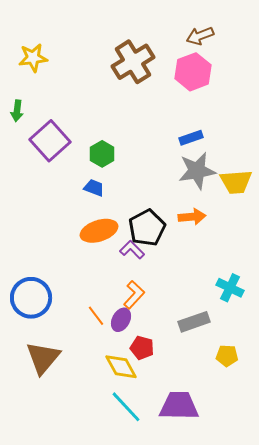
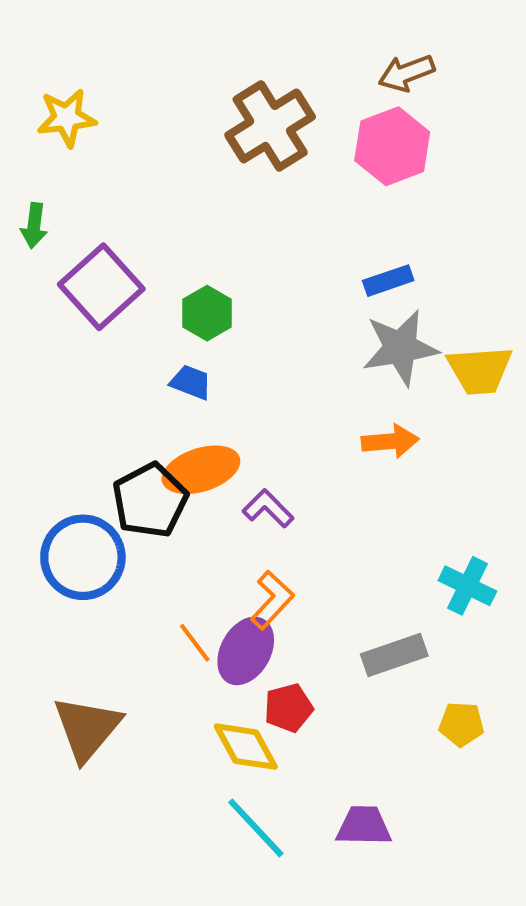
black pentagon: (147, 228) -> (150, 500), moved
blue circle: (31, 298) -> (83, 557), moved
purple ellipse: (121, 320) -> (246, 651), size x1.4
red pentagon: (142, 348) -> (288, 708), turned -30
purple trapezoid: (179, 406) -> (364, 826), size x0.7

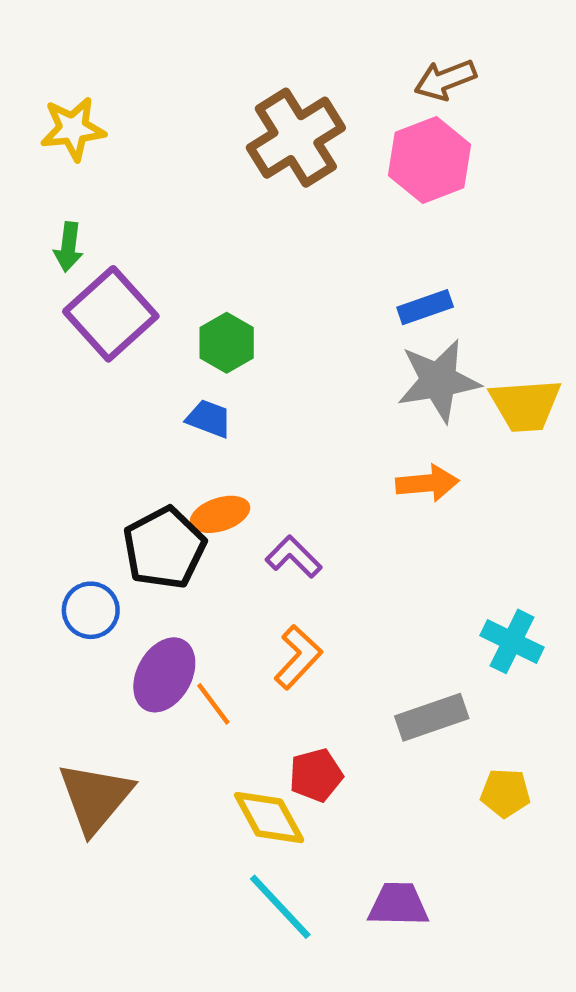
green arrow: (34, 226) -> (68, 247), moved
orange ellipse: (201, 470) -> (220, 514), size x0.7
blue circle: (83, 557) -> (91, 610), size x0.6
purple ellipse: (246, 651) -> (164, 675), moved

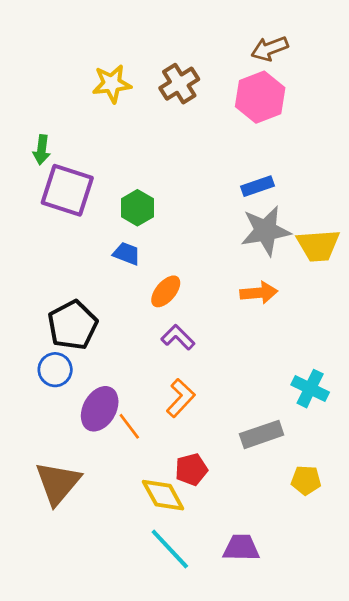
yellow star: (73, 129) -> (112, 84), moved
brown cross: (296, 138) -> (179, 84), size x0.7
purple square: (111, 314) -> (67, 190), turned -30
orange ellipse: (220, 514) -> (166, 291), moved, turned -32
black pentagon: (164, 548) -> (73, 325), moved

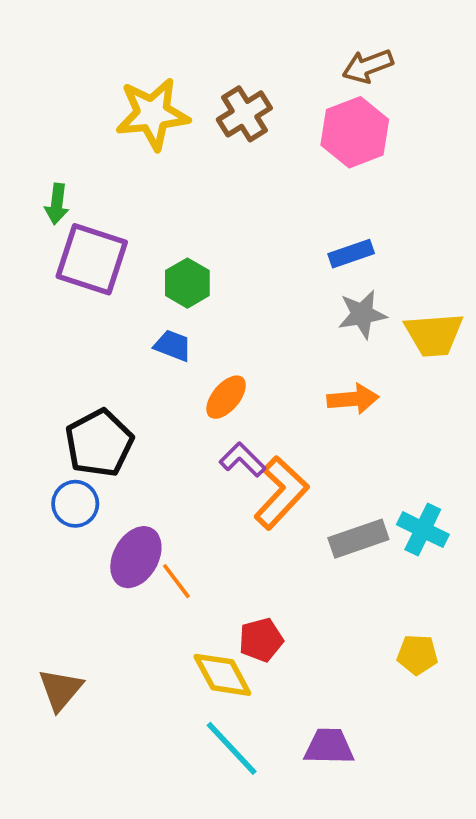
yellow star: (112, 84) -> (152, 114), size x1.4
gray star: (266, 231) -> (362, 314), size x0.7
orange L-shape: (181, 398) -> (281, 493), moved, size x1.4
gray rectangle: (262, 434) -> (358, 539), moved
brown triangle: (58, 483) -> (61, 690), moved, size x0.7

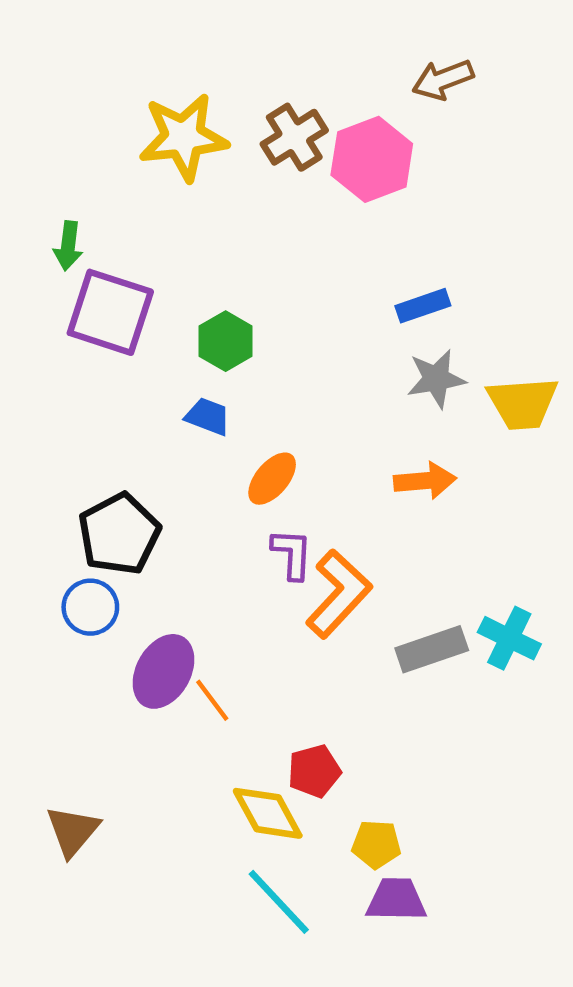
pink hexagon: (355, 132) -> (372, 159), moved
purple L-shape: (243, 460) -> (292, 554), turned 48
yellow pentagon: (417, 655) -> (376, 844), moved

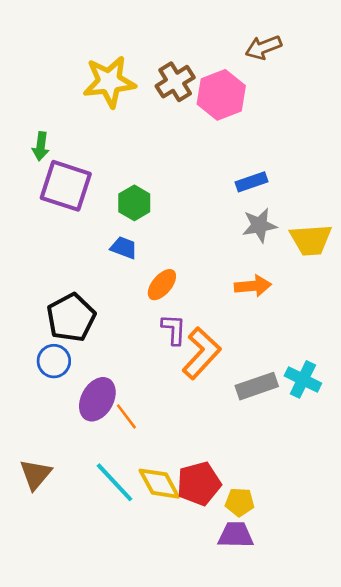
red pentagon: (314, 771) -> (199, 484), moved, size x1.4
brown triangle: (73, 831) -> (35, 474), moved
yellow pentagon: (376, 844) -> (240, 502), moved
cyan line: (279, 902) -> (114, 482), moved

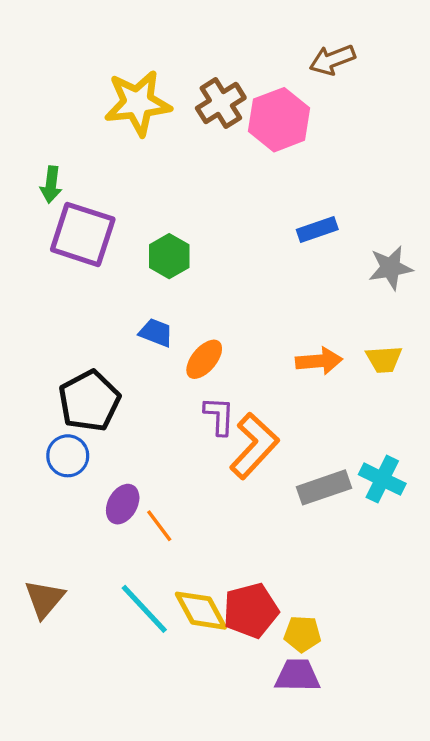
gray star: (259, 225) -> (391, 268), moved
yellow trapezoid: (311, 240) -> (384, 359), moved, size x0.7
blue trapezoid: (124, 248) -> (156, 333), moved
purple ellipse: (97, 399) -> (123, 504), size x0.7

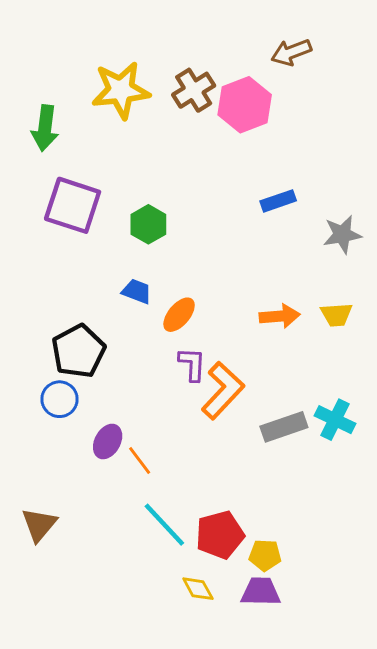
green arrow: (51, 185) -> (45, 128), moved, size x1.4
cyan line: (144, 609) -> (164, 525), moved
yellow diamond: (201, 611) -> (198, 589), moved, size x0.7

